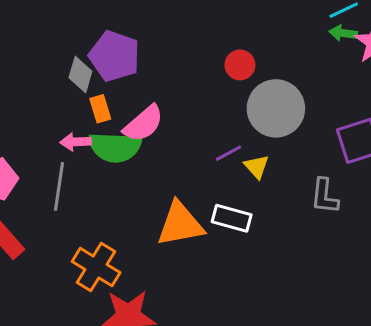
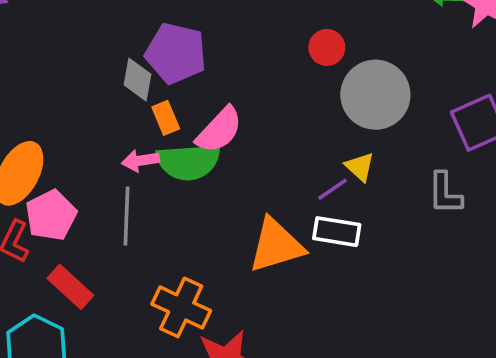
purple line: (229, 153) -> (332, 189), moved

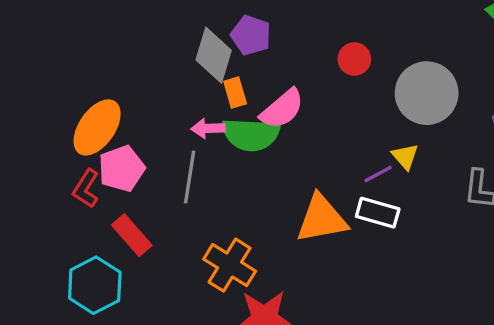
red circle: (327, 47) -> (354, 59), moved
purple pentagon: (176, 53) -> (251, 35), size x0.7
gray diamond: (138, 80) -> (214, 55), size x1.4

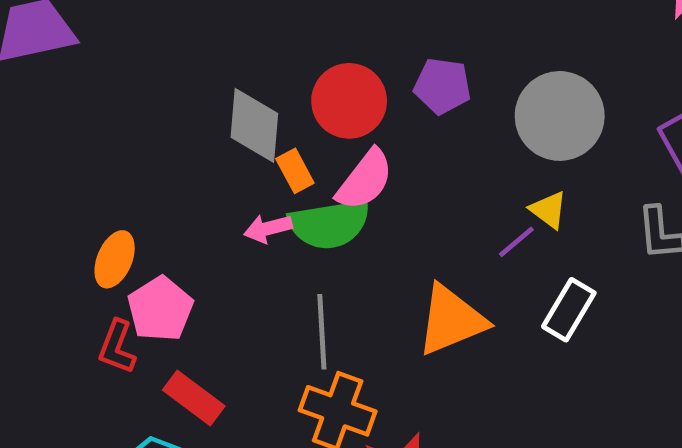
purple pentagon: (251, 35) -> (442, 86), moved
red circle: (354, 59) -> (349, 101), moved, size x1.6
orange ellipse: (97, 127) -> (115, 259), size x0.7
gray line: (190, 177) -> (322, 332), moved
white rectangle: (378, 213) -> (569, 310), moved, turned -63

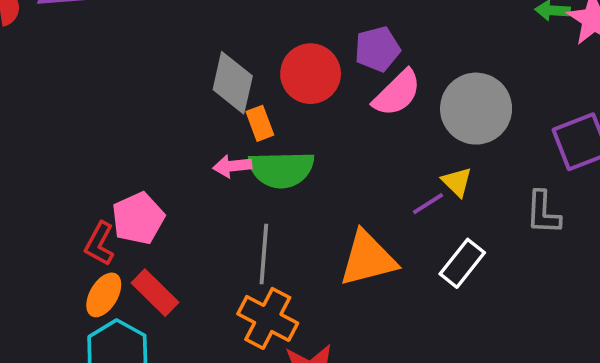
purple pentagon: (442, 86) -> (377, 49), moved, turned -30
pink semicircle: (365, 180) -> (397, 93), moved
orange ellipse: (115, 259) -> (104, 295), moved

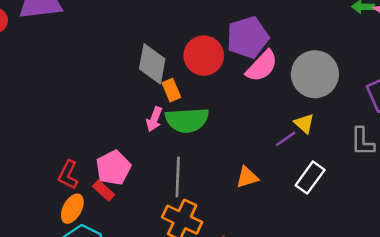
purple pentagon: (377, 49) -> (248, 37), size x1.4
pink arrow: (232, 166) -> (154, 119), turned -60
pink pentagon: (138, 218) -> (113, 168), moved
orange triangle: (368, 259) -> (247, 177), size x0.6
red rectangle: (155, 293) -> (104, 191), moved, size x0.7

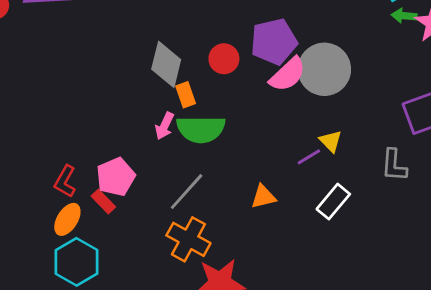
red circle: (204, 56) -> (224, 59), size x0.7
gray circle: (315, 74) -> (324, 69), moved
gray line: (178, 177) -> (187, 192), turned 36

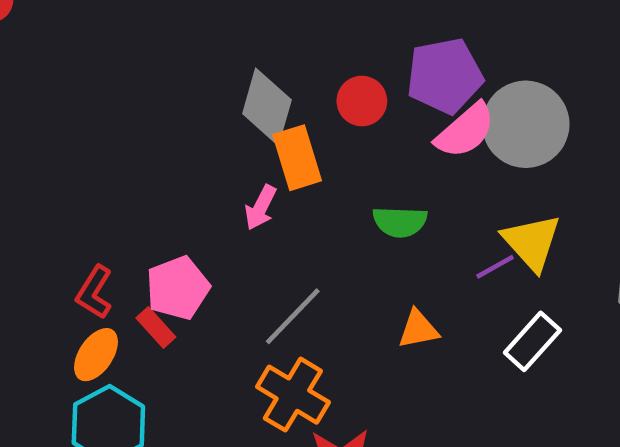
orange rectangle: (186, 95) -> (297, 158), size x1.5
green semicircle: (201, 129) -> (400, 222), moved, size x0.7
yellow triangle: (331, 141) -> (532, 242), size x1.6

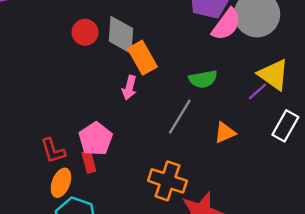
red circle: (362, 101) -> (85, 32), moved
red L-shape: (94, 292) -> (53, 151), turned -36
gray line: (293, 316) -> (180, 117), moved
red rectangle: (156, 328) -> (89, 162), turned 40

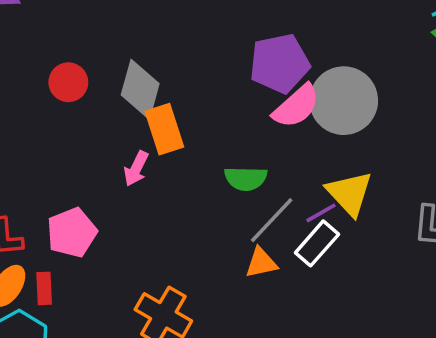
red circle: (85, 32) -> (68, 82), moved
gray line: (180, 117) -> (272, 220), moved
white rectangle: (285, 126) -> (317, 243), moved
red rectangle: (89, 162) -> (44, 288), moved

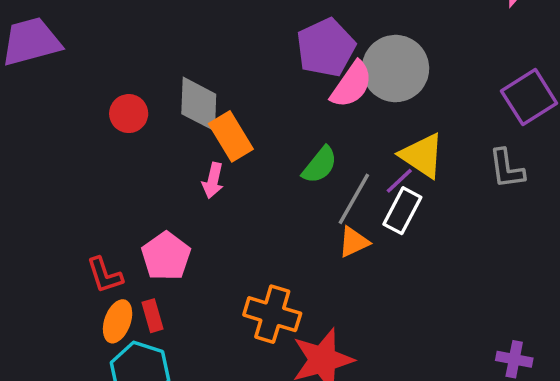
green semicircle: (246, 178) -> (320, 165), turned -39

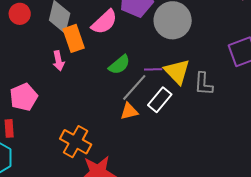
pink semicircle: (351, 85) -> (104, 22), moved
gray L-shape: (507, 169) -> (203, 84), moved
pink arrow: (213, 180) -> (58, 61), turned -36
purple line: (399, 181) -> (153, 69), moved, turned 30

